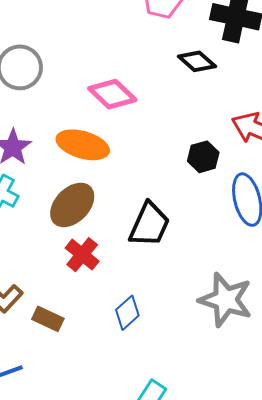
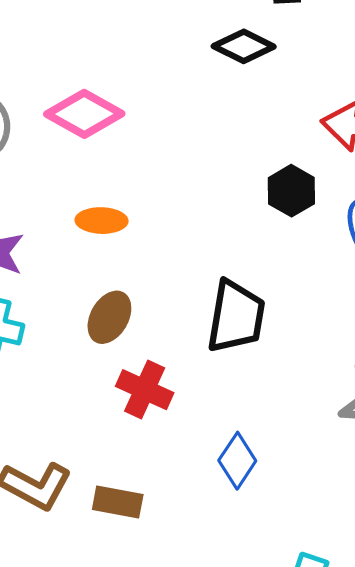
pink diamond: (112, 94) -> (84, 114), moved
orange ellipse: (83, 145) -> (102, 221), size x0.6
brown ellipse: (72, 205) -> (109, 317), size x0.7

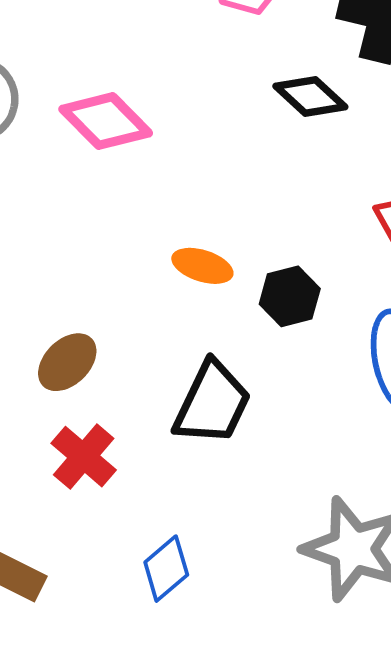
black hexagon: (291, 191) -> (290, 296), moved
orange ellipse: (102, 221) -> (202, 266), moved

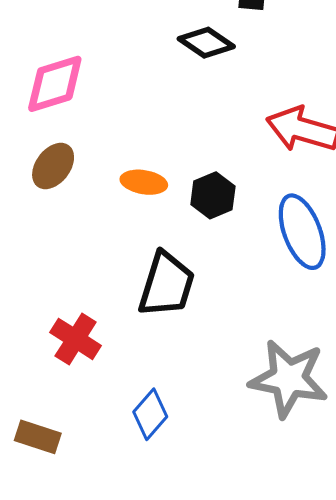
pink diamond: (106, 121) -> (55, 84), turned -54
brown ellipse: (67, 362) -> (53, 166), moved

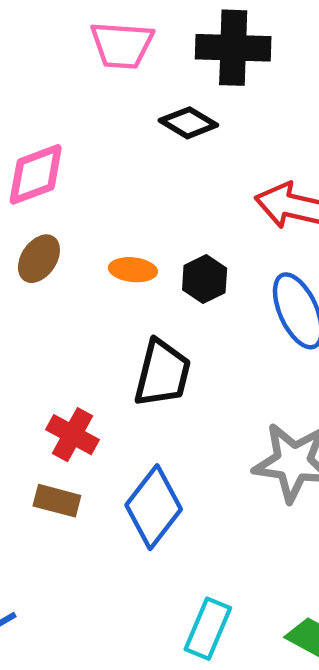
blue diamond: (150, 414) -> (154, 507), size x1.6
brown rectangle: (38, 437) -> (57, 501), moved

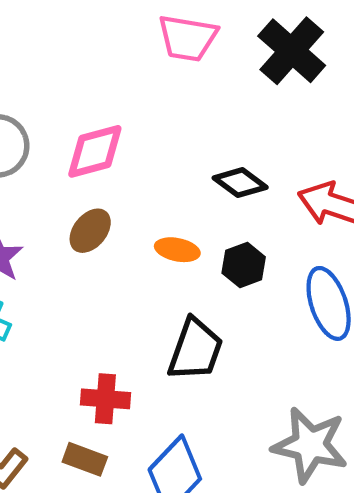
black cross: (233, 48) -> (292, 51), turned 34
black diamond: (188, 123) -> (240, 183), moved
red cross: (73, 435) -> (105, 399), turned -30

